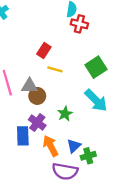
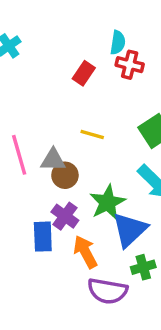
red rectangle: (44, 50) -> (84, 73), moved
green star: (65, 114) -> (108, 202), size x1.5
blue triangle: (74, 146) -> (130, 230), moved, size x1.6

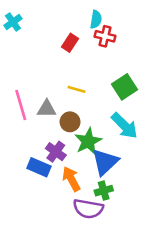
brown circle: (65, 175) -> (70, 122), moved
blue rectangle: (43, 237) -> (39, 167), turned -65
green cross: (143, 267) -> (104, 191), moved

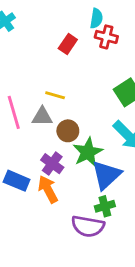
yellow line: (77, 89) -> (55, 95), moved
blue rectangle: (39, 167) -> (17, 181), moved
orange arrow: (71, 179) -> (48, 189), moved

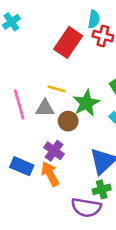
red rectangle: (68, 44) -> (68, 42), size x1.6
green star: (88, 152) -> (86, 103), moved

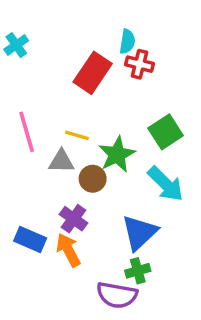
pink line: (19, 104) -> (27, 132), moved

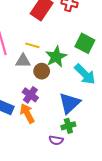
green square: (166, 132) -> (85, 43), turned -30
purple semicircle: (117, 295) -> (56, 140), size x0.6

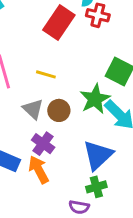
green star: (56, 57) -> (95, 99), moved
gray triangle: (23, 61) -> (33, 109), moved, turned 42

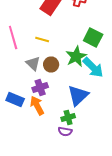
purple cross: (43, 144) -> (40, 88), turned 35
green cross: (96, 187) -> (68, 118), moved

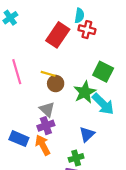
gray triangle: (33, 64) -> (47, 109), moved
brown circle: (51, 64) -> (56, 84), moved
blue triangle: (78, 96) -> (87, 134), size x0.7

